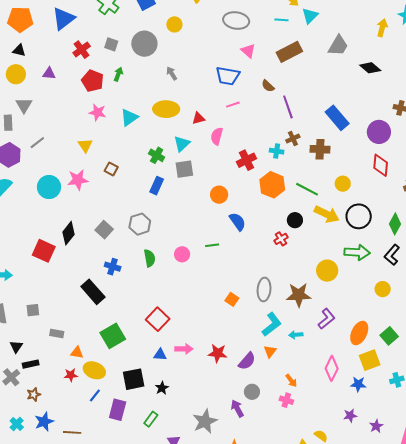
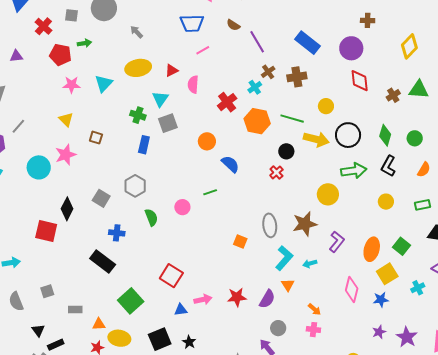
green arrow: (118, 74) -> (84, 43), turned 72
cyan cross: (277, 151) -> (255, 87), turned -32
purple star: (376, 426) -> (407, 337), size x1.5

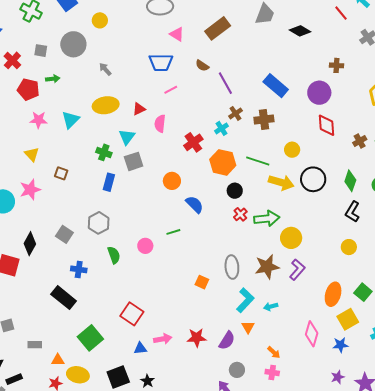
black circle: (286, 151) -> (235, 191), moved
green arrow: (354, 171) -> (267, 219), moved
purple L-shape: (337, 242) -> (297, 270), moved

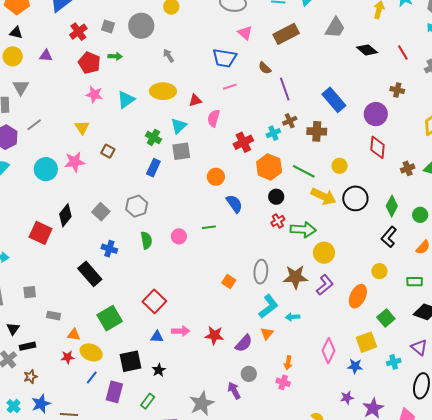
red line: (341, 13) -> (403, 52), moved
orange ellipse: (333, 294) -> (358, 296), moved
orange arrow: (274, 352) -> (288, 363), turned 48

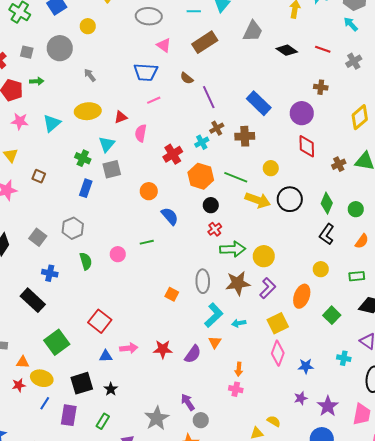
red line: (403, 52) -> (323, 49), turned -35
green arrow: (303, 230) -> (233, 249), moved
yellow square: (366, 342) -> (278, 323), moved
cyan cross: (394, 362) -> (344, 358), turned 32
gray circle: (249, 374) -> (201, 420), moved

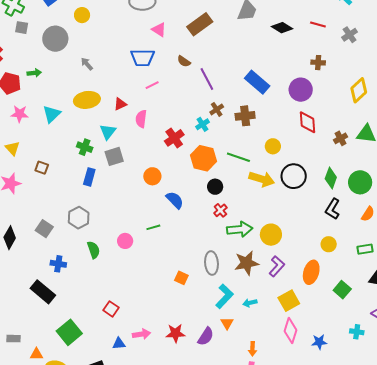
gray square: (27, 52) -> (22, 28), moved
green circle: (356, 209) -> (360, 182), size x1.5
red square: (100, 321) -> (111, 309), size x0.7

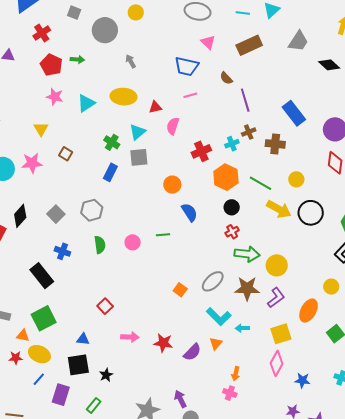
gray ellipse: (211, 263) -> (213, 281), turned 40
cyan L-shape: (224, 296) -> (219, 317), turned 80
green square: (69, 332) -> (44, 318), moved
blue triangle: (119, 343) -> (83, 339), moved

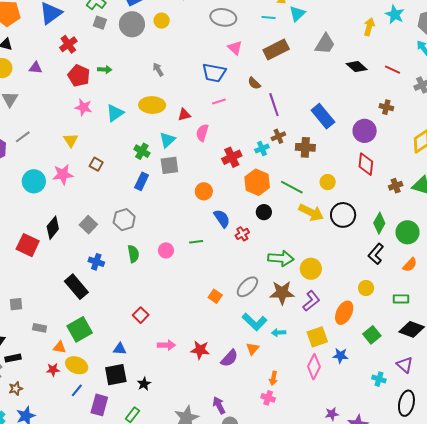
gray circle: (105, 30) -> (132, 24), moved
red cross: (232, 232) -> (242, 234), moved
blue star: (302, 380) -> (340, 356), moved

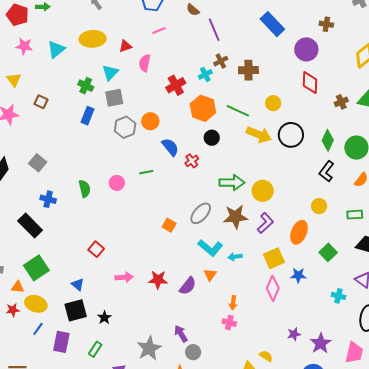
blue rectangle: (323, 116) -> (272, 24), moved
gray hexagon: (124, 220) -> (125, 127), moved
blue triangle: (120, 349) -> (78, 284), turned 40

